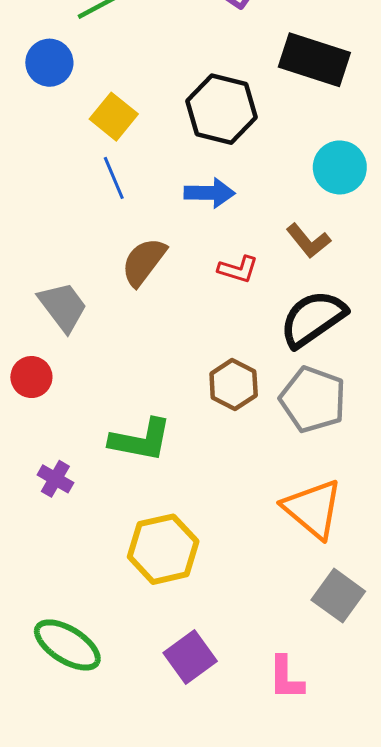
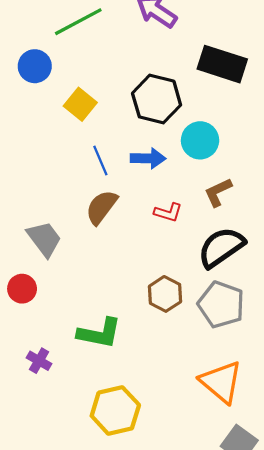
cyan circle: (340, 167) -> (200, 140), moved
blue line: (114, 178) -> (100, 160), moved
brown L-shape: (308, 241) -> (218, 192), turned 104

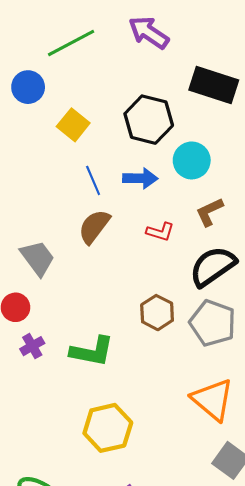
purple cross: (39, 361) -> (32, 346), moved, turned 30

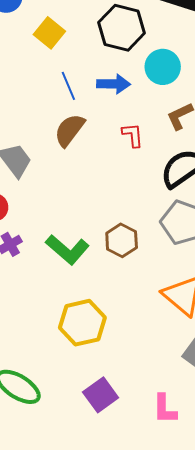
red L-shape: (160, 232) -> (133, 135), turned -112
brown hexagon: (157, 313) -> (122, 240), moved
green L-shape: (92, 351) -> (67, 249), turned 30

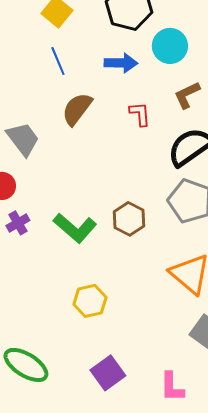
blue line: (68, 86) -> (58, 61), moved
yellow hexagon: (82, 323) -> (90, 301), size x0.7

